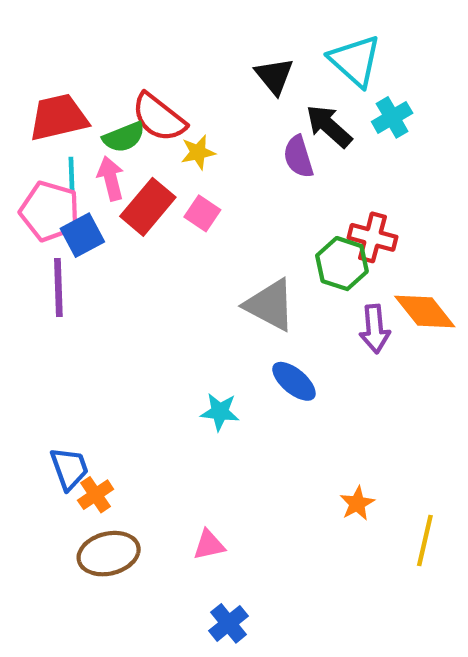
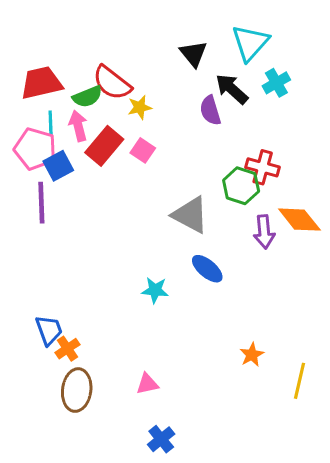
cyan triangle: (355, 61) -> (250, 43), turned 30
brown ellipse: (109, 554) -> (77, 390), turned -69

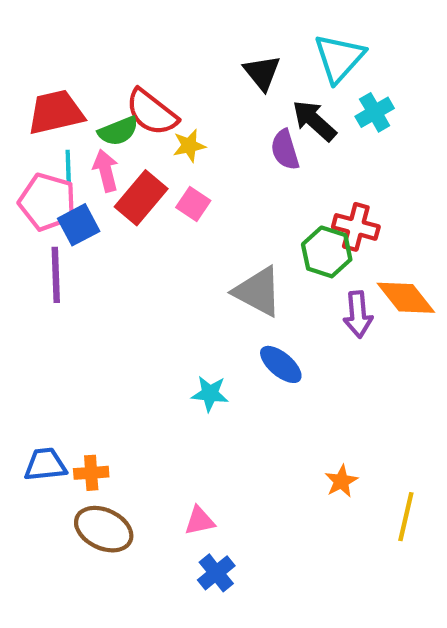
blue trapezoid: (49, 330) -> (45, 465), moved, turned -76
orange cross: (67, 349) -> (91, 473), turned 30
brown ellipse: (77, 390) -> (104, 529), turned -72
blue cross: (161, 439) -> (216, 573), moved

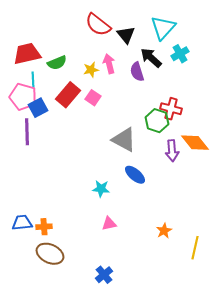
red semicircle: (152, 112) -> (98, 25), moved
pink arrow: (106, 171) -> (109, 64), moved
pink triangle: (200, 521) -> (109, 224), moved

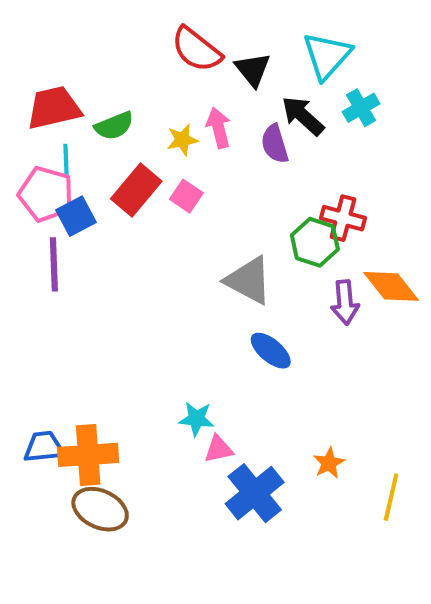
cyan star: (101, 189) -> (196, 419), moved
orange cross: (44, 227) -> (88, 455), size x1.8
blue cross: (104, 275) -> (255, 493), moved, size x1.6

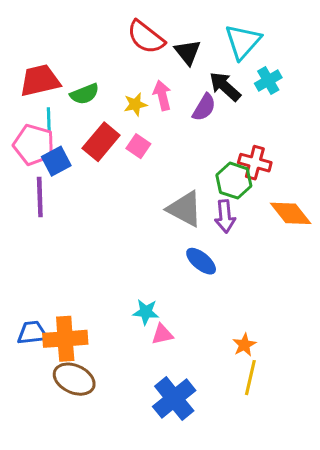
purple semicircle: (275, 144) -> (204, 107), turned -132
purple arrow: (345, 302) -> (225, 216), moved
blue cross: (255, 493) -> (174, 399), moved
yellow line: (391, 497) -> (250, 378), moved

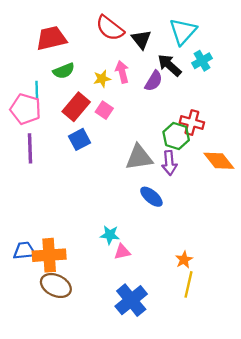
red trapezoid: (40, 80) -> (51, 38), moved
blue square: (56, 161) -> (79, 139), moved
gray triangle: (185, 209) -> (139, 157), turned -36

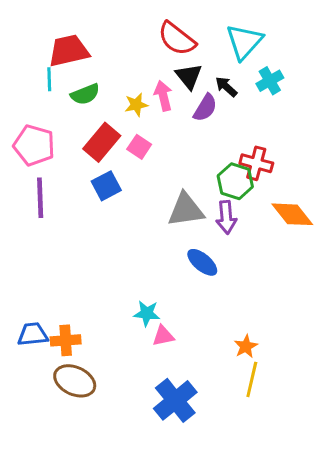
red semicircle: (110, 28) -> (177, 39), moved
black triangle: (141, 39) -> (189, 76), moved
black arrow: (169, 65) -> (226, 87), size x0.7
cyan line: (37, 90) -> (49, 79), moved
orange cross: (49, 255) -> (66, 340), size x0.7

